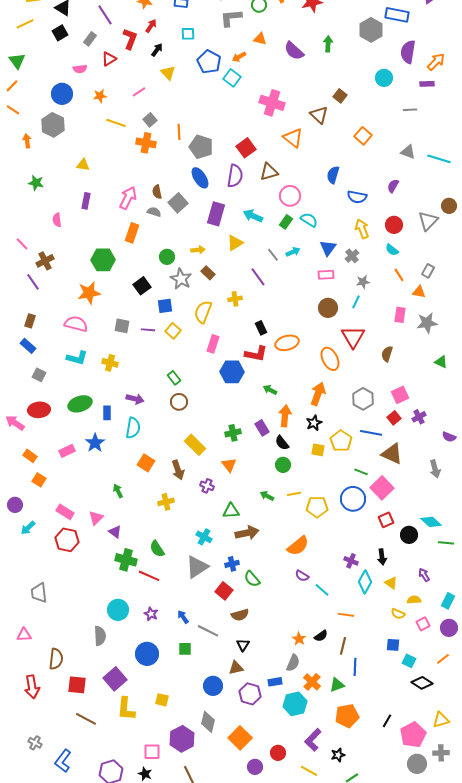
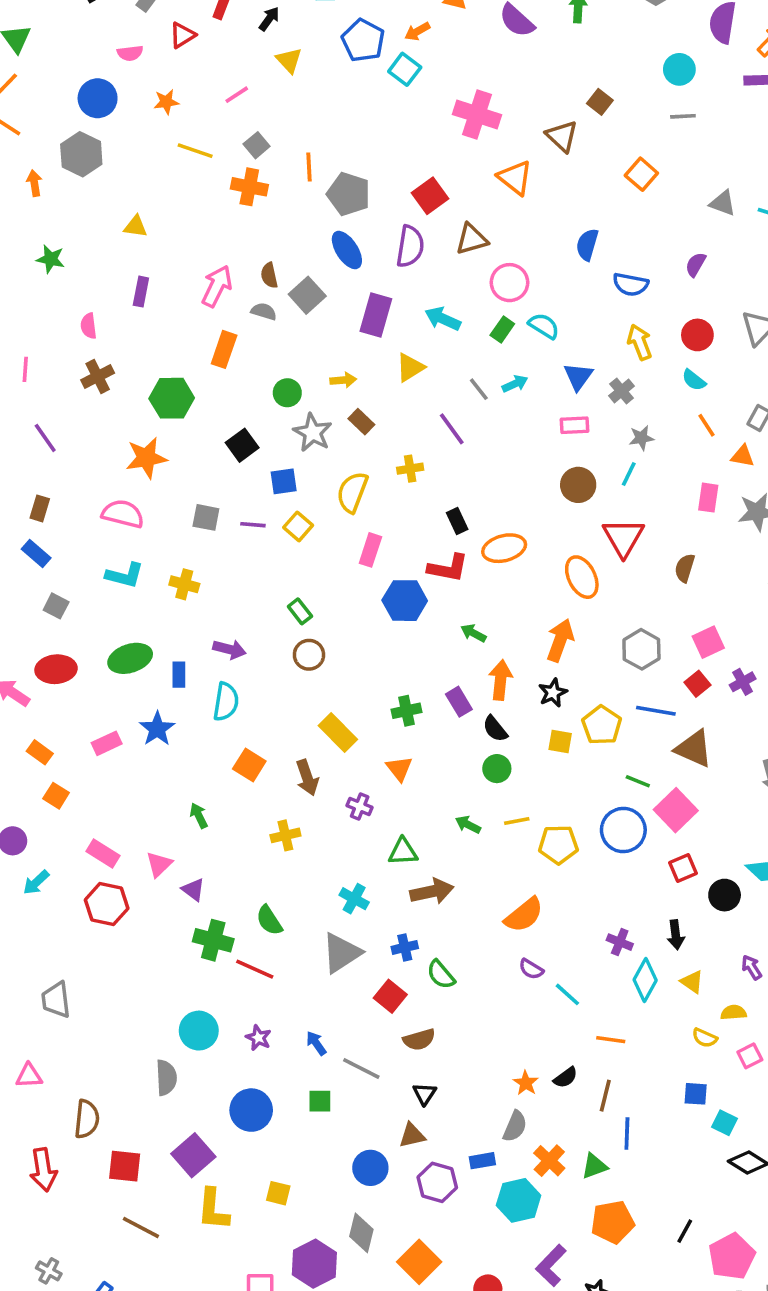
gray line: (410, 110) -> (683, 116), moved
pink line: (22, 244) -> (25, 369), turned 48
brown cross: (45, 261) -> (98, 377), moved

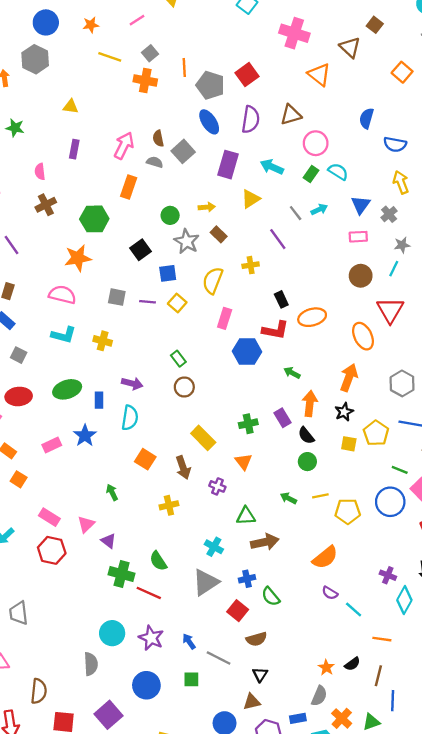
red square: (430, 196) -> (247, 75), moved
purple star: (258, 1038) -> (151, 638), size x1.5

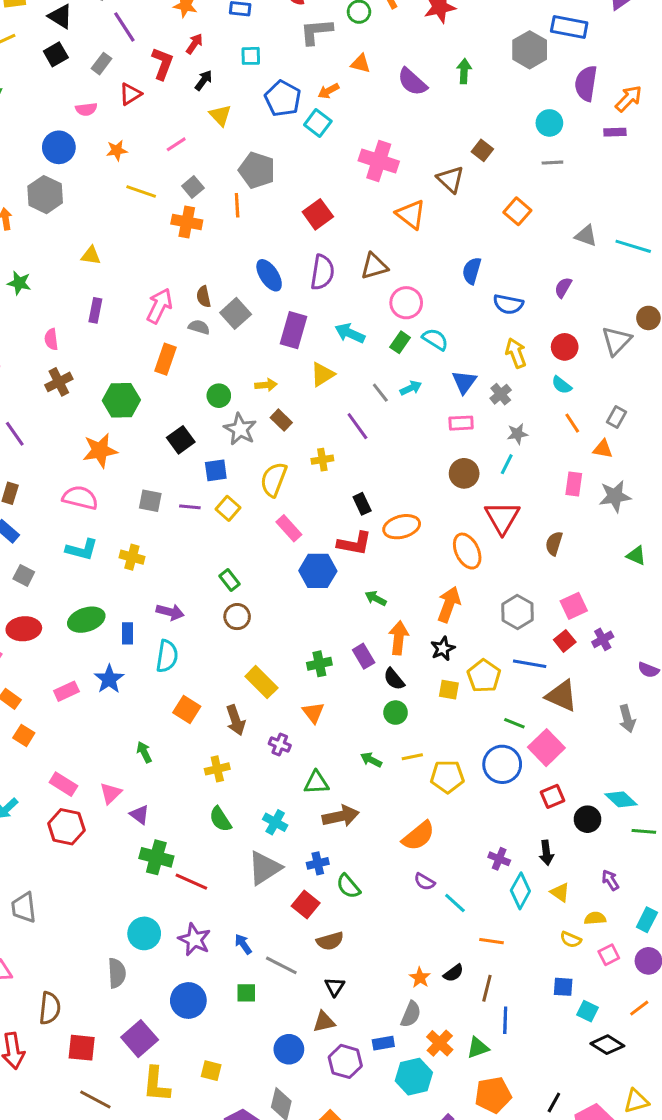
gray pentagon: (210, 85) -> (257, 170), moved
pink rectangle: (225, 318) -> (289, 528), turned -60
green semicircle: (158, 561) -> (220, 819), moved

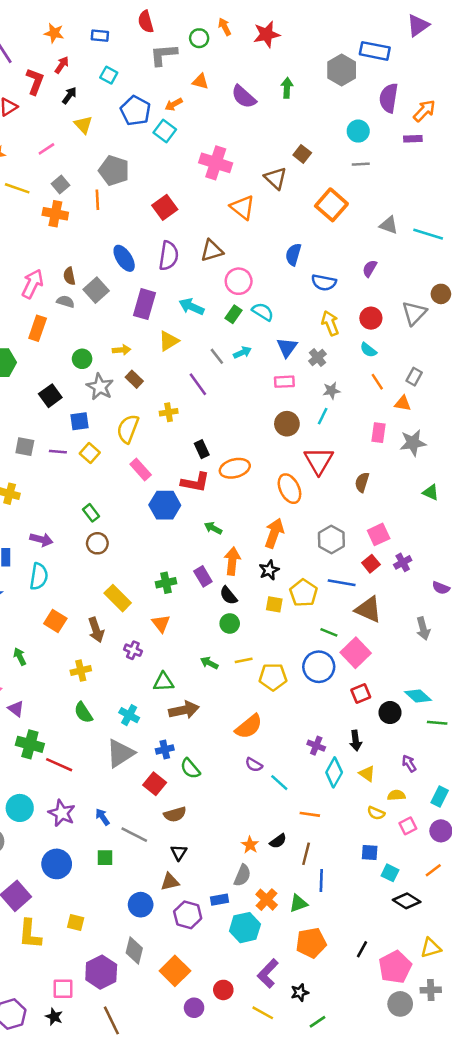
cyan square: (251, 56) -> (109, 75), turned 30
orange square: (517, 211) -> (331, 205), size x1.4

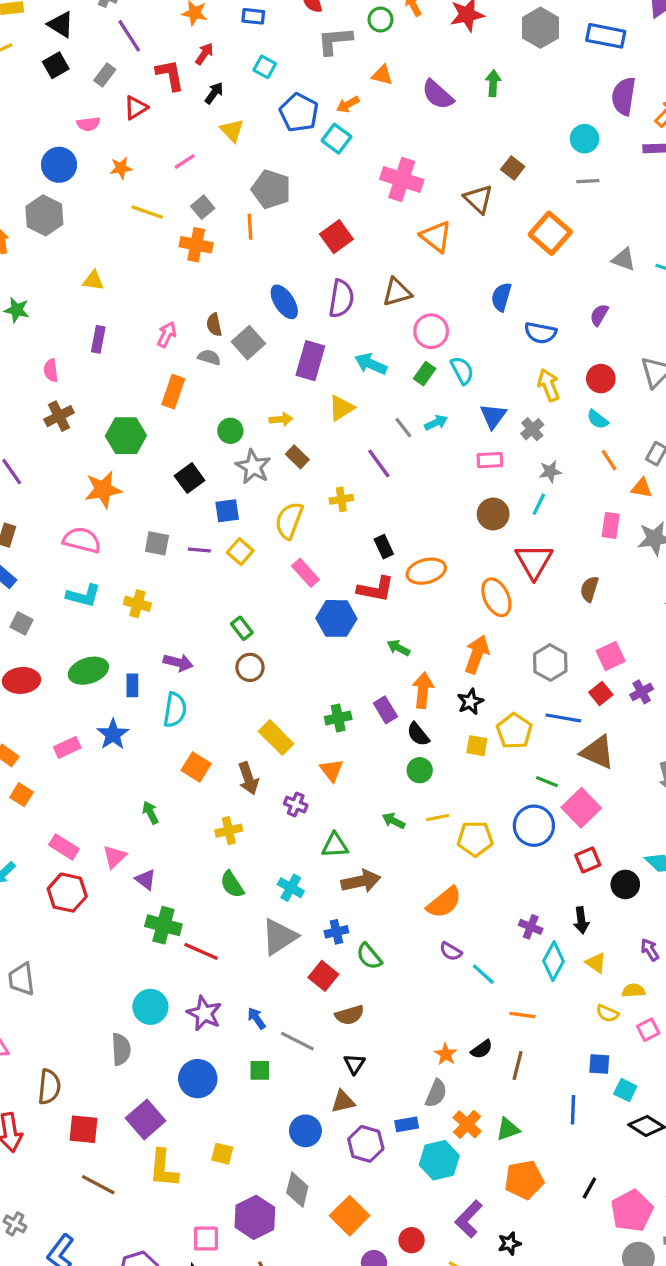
gray hexagon: (342, 70) -> (540, 28), moved
red L-shape: (35, 81) -> (170, 75), turned -32
pink arrow: (32, 284) -> (167, 334), size x0.7
cyan semicircle: (263, 312) -> (462, 370), turned 30
blue line: (321, 881) -> (573, 1110), moved

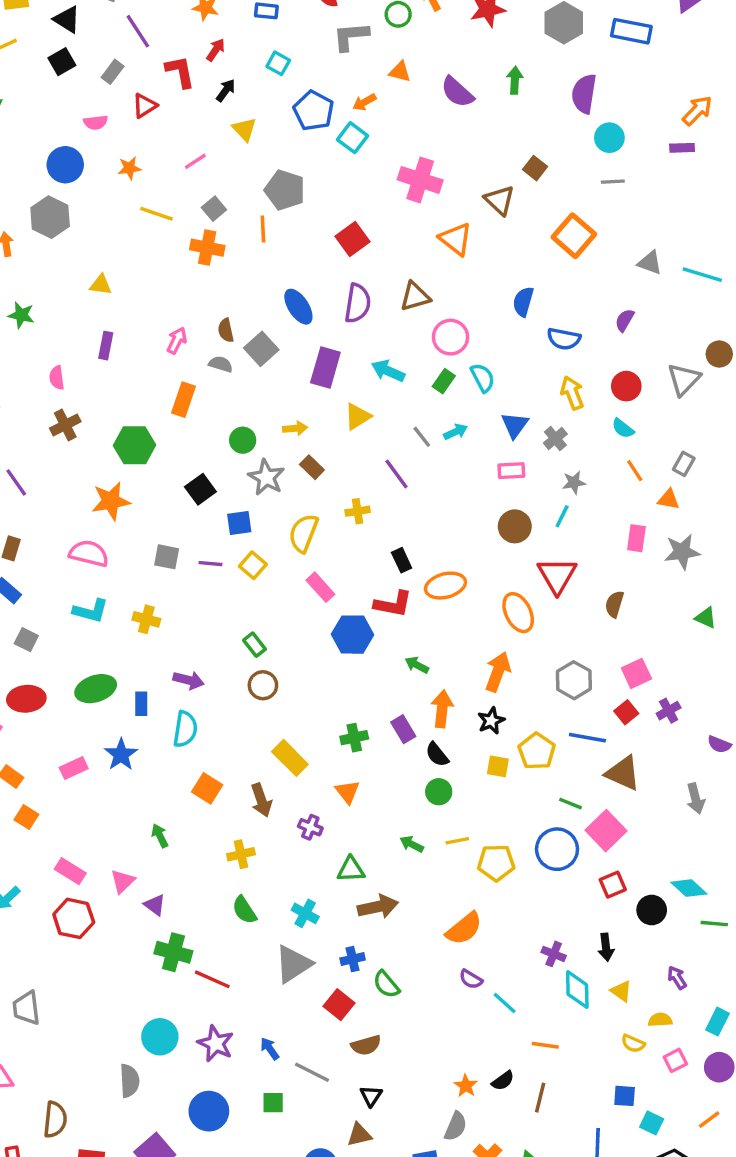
purple semicircle: (624, 96) -> (584, 94), moved
cyan diamond: (554, 961) -> (577, 989), turned -30

